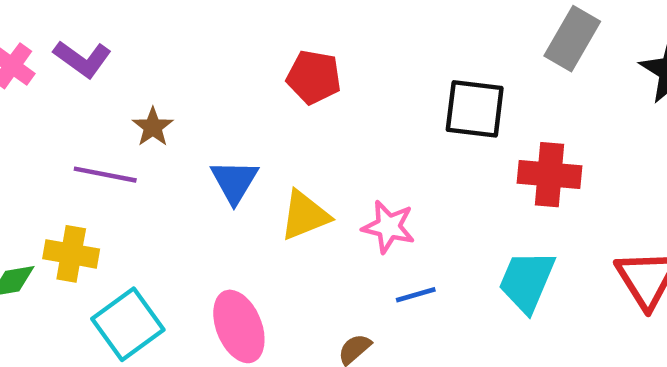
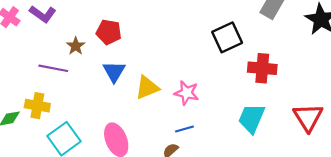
red pentagon: (314, 77) -> (109, 32), moved
black square: (475, 109) -> (227, 37), turned -32
blue line: (416, 295) -> (184, 129), moved

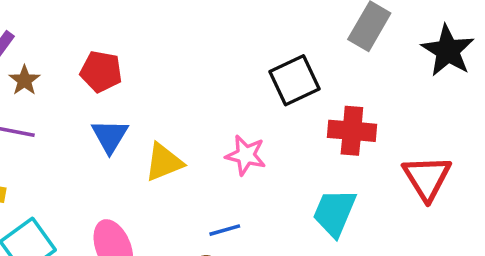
brown star: (76, 46) -> (24, 80), moved
pink star: (187, 93) -> (246, 155), moved
red triangle: (308, 117) -> (427, 178), moved

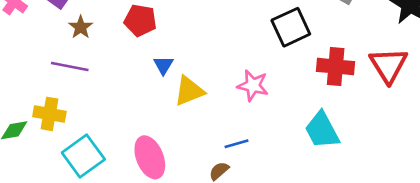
blue triangle: (110, 136) -> (163, 65), moved, size x0.7
red triangle: (427, 178) -> (388, 65), moved
cyan trapezoid: (335, 213) -> (322, 130), turned -51

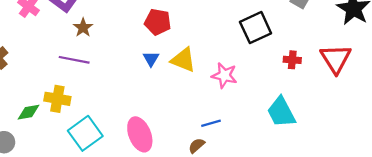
red pentagon: (140, 20) -> (158, 22), moved
red cross: (336, 66) -> (292, 60), size x0.6
yellow triangle: (189, 91) -> (183, 60), moved, turned 44

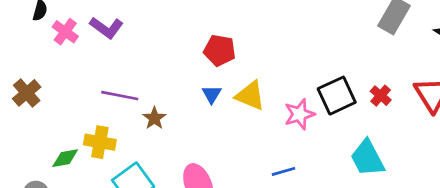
brown star: (83, 28) -> (154, 118), moved
black square: (256, 28) -> (337, 96), moved
red cross: (292, 60) -> (381, 96), turned 36
pink star: (224, 75) -> (299, 114), turned -30

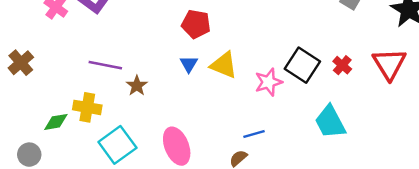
black square: (337, 96) -> (302, 65), turned -32

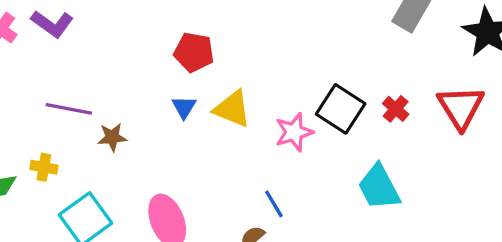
brown star: (137, 86) -> (112, 137), turned 30
yellow cross: (87, 107) -> (44, 167), size x0.7
blue line: (254, 134) -> (274, 204), turned 75

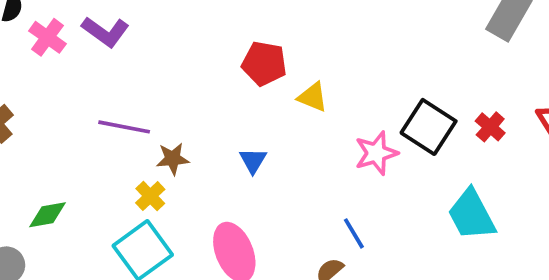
blue triangle: (184, 107) -> (253, 161), moved
yellow triangle: (232, 109) -> (313, 97), moved, size x0.7
yellow cross: (44, 167) -> (150, 196), moved, turned 36

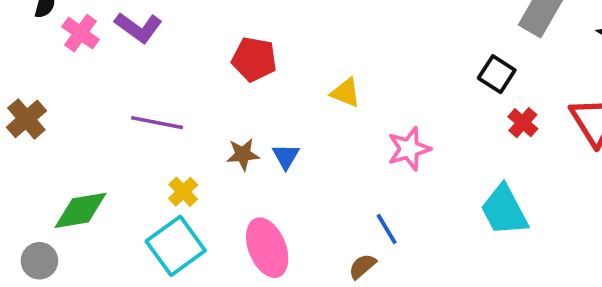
red pentagon: (264, 63) -> (254, 59), moved
black square: (429, 127) -> (497, 74), moved, size x0.7
brown star: (173, 159) -> (243, 154), moved
green diamond: (47, 215) -> (81, 210), size x1.4

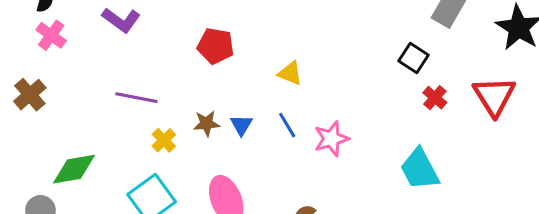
pink cross: (81, 33) -> (51, 35), moved
pink star: (409, 149) -> (331, 139), moved
yellow cross: (183, 192) -> (164, 140), moved
blue line: (387, 229) -> (287, 125), moved

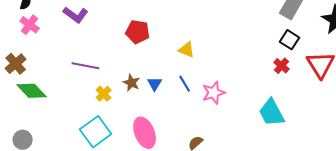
black square: (414, 58) -> (290, 40), moved
brown star: (206, 124) -> (132, 83), turned 30
green diamond: (74, 169) -> (32, 91), moved, turned 56

